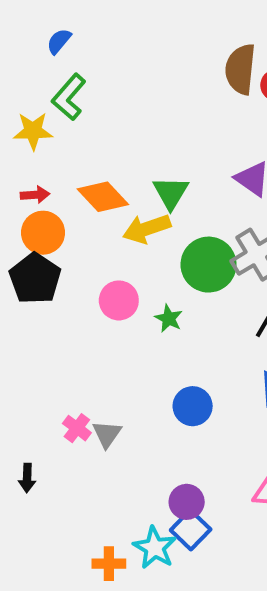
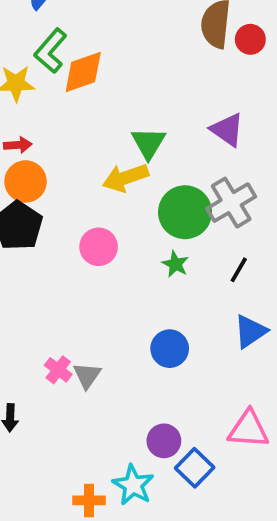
orange diamond: (103, 197) -> (83, 72), moved, turned -66
green star: (169, 318) -> (175, 264), moved
blue square: (191, 530) -> (195, 468), moved

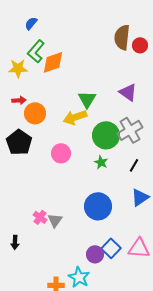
orange circle: (26, 181) -> (35, 113), moved
blue circle: (170, 349) -> (98, 206), size x1.4
blue square: (195, 468) -> (111, 248), moved

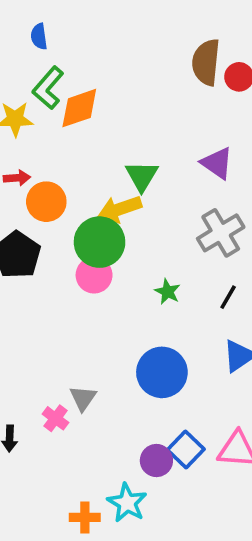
blue semicircle: (31, 23) -> (39, 36), turned -48
green circle: (106, 135) -> (100, 242), moved
pink cross: (40, 217) -> (55, 418), moved

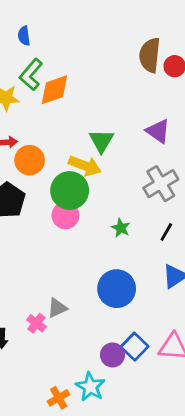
yellow arrow: (120, 209) -> (85, 166), turned -140
gray triangle: (83, 398) -> (57, 308), turned 30
orange cross: (85, 517) -> (59, 398), turned -30

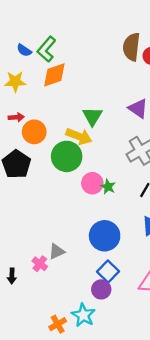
blue semicircle: (24, 36) -> (24, 50), moved, turned -48
green L-shape: (31, 74) -> (46, 49), moved
pink circle: (65, 215) -> (92, 183), moved
blue square: (135, 347) -> (108, 272), moved

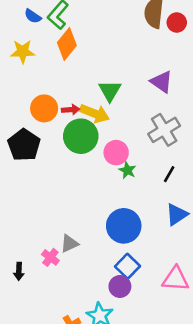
orange diamond: (54, 75) -> (67, 44), turned -32
red arrow: (16, 117) -> (71, 110), moved
pink circle: (92, 183) -> (116, 153), moved

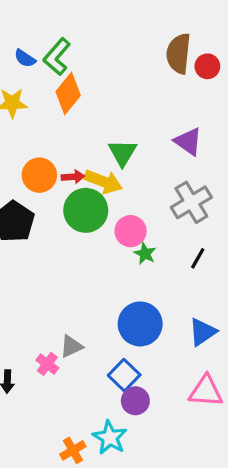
blue triangle: (177, 214) -> (203, 332), moved
blue square: (127, 266) -> (124, 375), moved

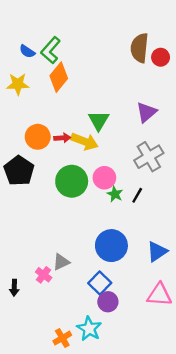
purple triangle: (188, 142) -> (147, 112), turned 45
green circle: (86, 210) -> (72, 181), moved
black line: (198, 258) -> (137, 195), moved

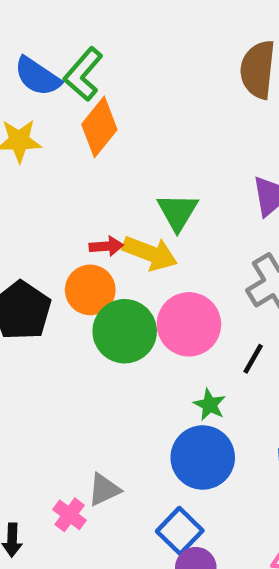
blue semicircle: (27, 51) -> (37, 76), size x1.5
orange circle: (38, 137) -> (90, 290), moved
pink circle: (104, 178) -> (189, 324), size x1.4
green star: (115, 194) -> (210, 405), moved

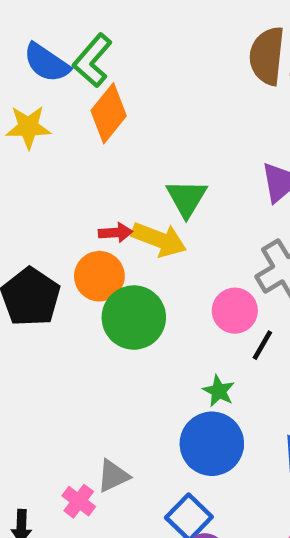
pink circle: (189, 324) -> (235, 311), moved, size x0.7

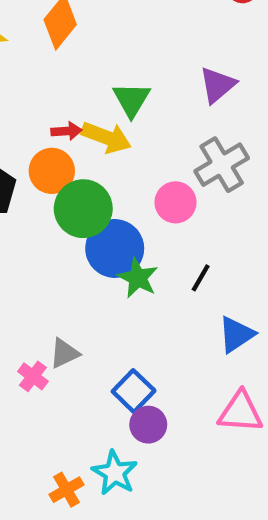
black line: (262, 345) -> (201, 278), moved
green star: (219, 391) -> (138, 278), moved, size x1.4
blue circle: (212, 444) -> (115, 248), moved

